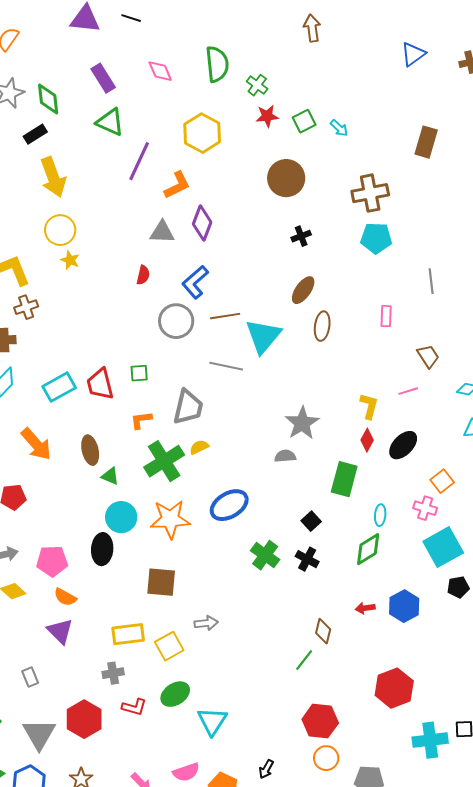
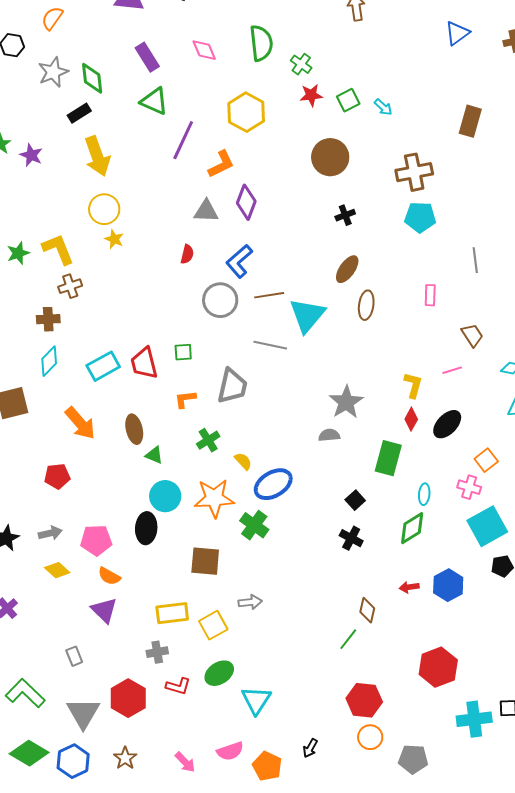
yellow semicircle: (199, 447) -> (243, 461), moved, turned 72
green cross: (164, 461) -> (208, 440), size x0.6
green cross: (265, 555) -> (254, 525), moved

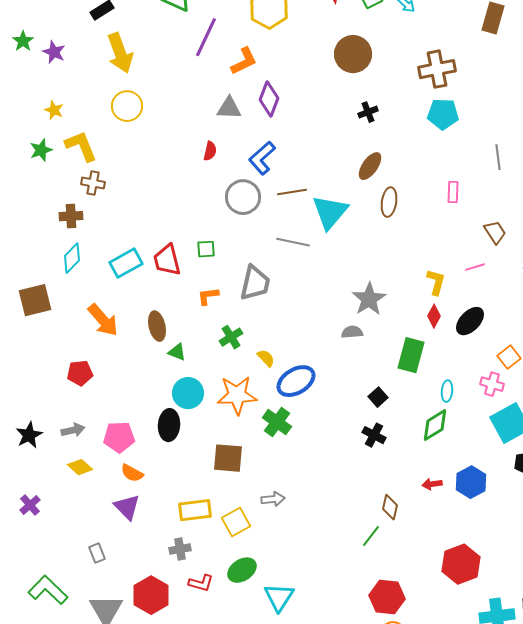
yellow star: (114, 239) -> (54, 110), moved
brown cross: (70, 286) -> (93, 183), turned 30

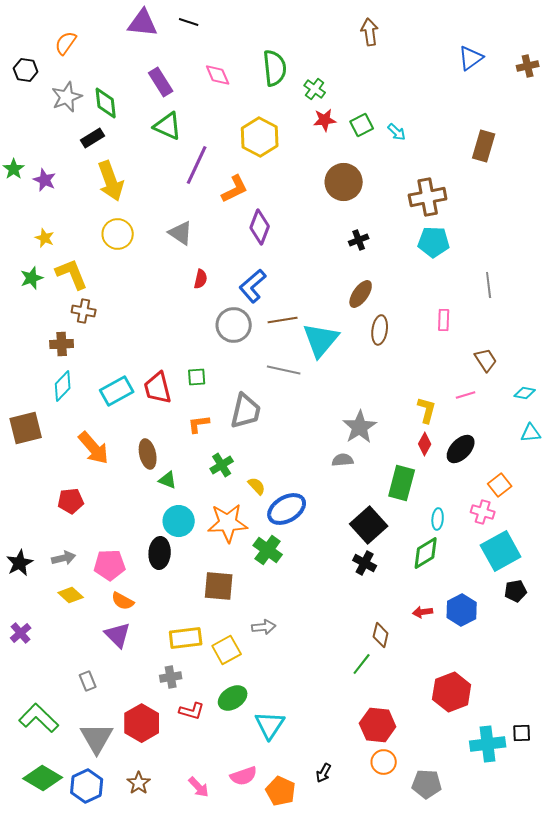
gray triangle: (229, 108) -> (181, 233), moved, turned 32
black square: (378, 397) -> (369, 525), size x1.8

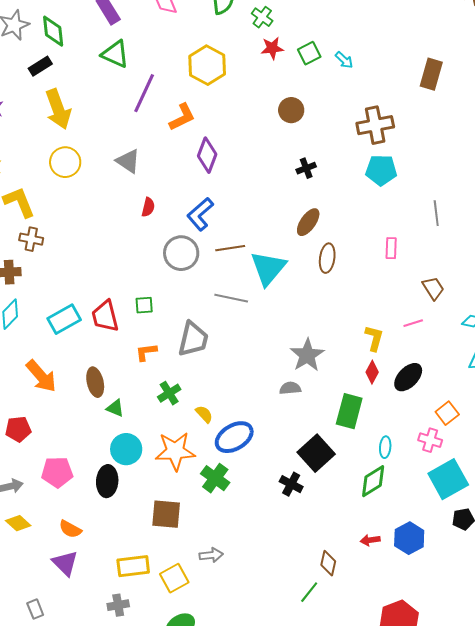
brown circle: (344, 182) -> (291, 110), size x0.7
black cross: (365, 563) -> (291, 484), moved
pink pentagon: (110, 565) -> (57, 472), moved

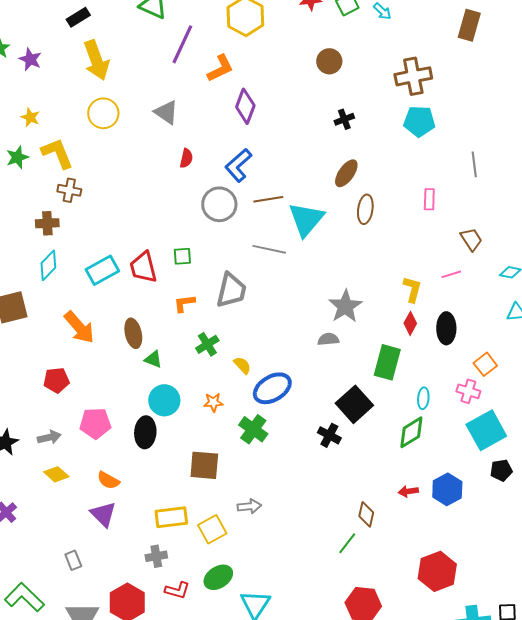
black ellipse: (408, 377) -> (446, 328), turned -44
orange star: (175, 451) -> (213, 402), size x0.5

